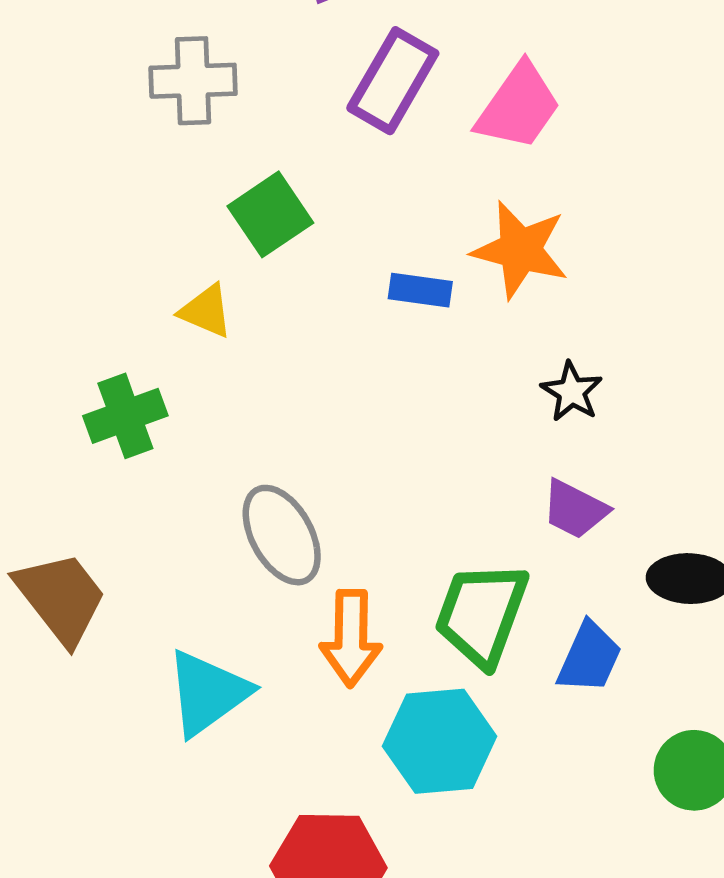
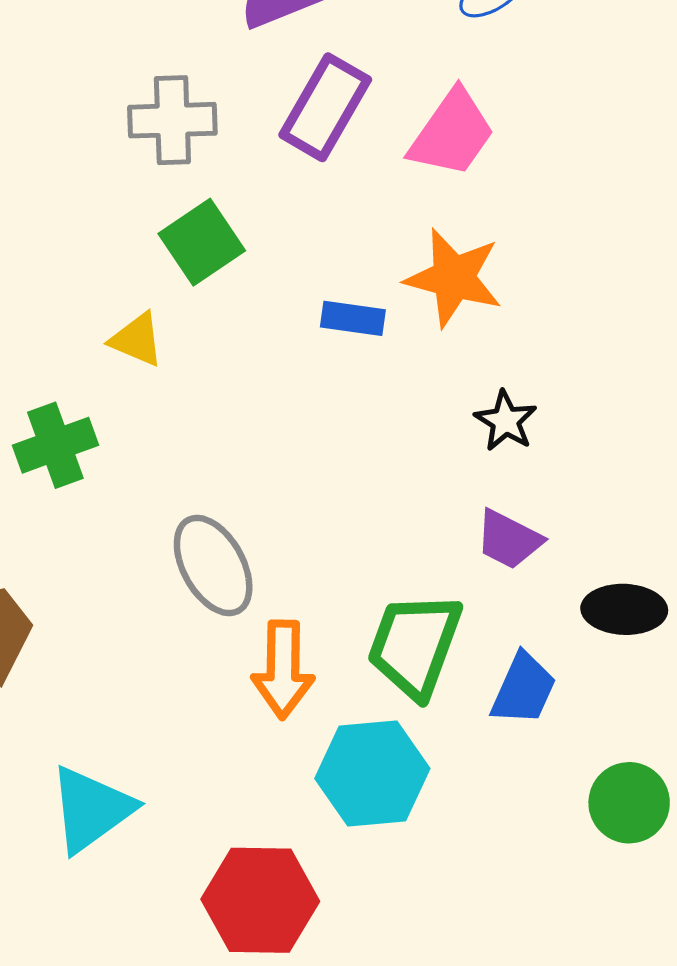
gray cross: (193, 81) -> (172, 120), moved
cyan triangle: (208, 693) -> (91, 809), moved

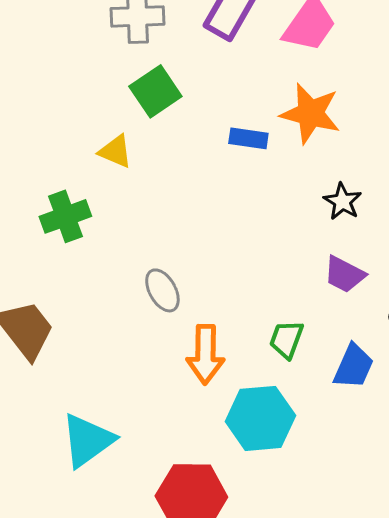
gray ellipse: (213, 565) -> (162, 290), size x0.7
green trapezoid: (415, 645) -> (286, 339), size x0.6

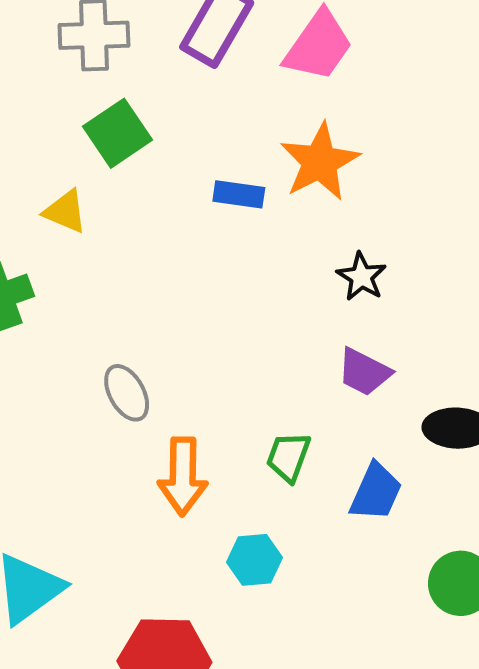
orange star: (310, 113) -> (320, 162), turned 30
cyan hexagon: (260, 418) -> (254, 560), size x0.6

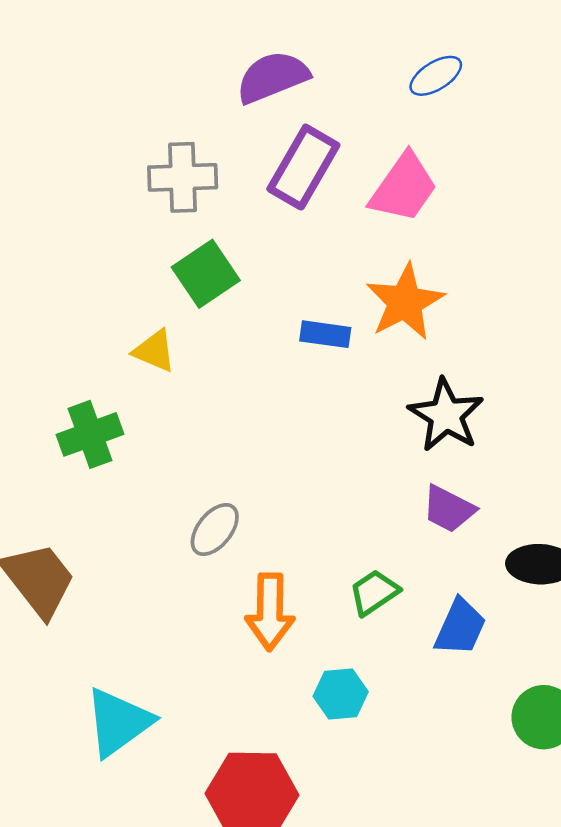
black star: (361, 277) -> (446, 415), size x1.5
gray ellipse: (127, 393) -> (215, 530), turned 68
green trapezoid: (288, 457) -> (374, 592), turned 36

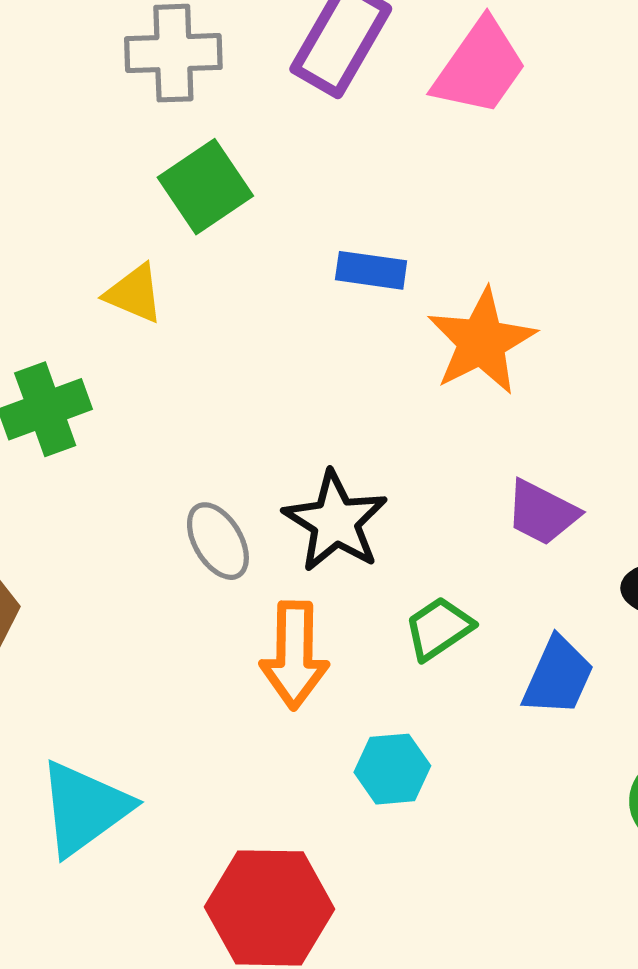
orange star: (405, 302) -> (481, 342), moved
black star: (446, 415) -> (335, 521), moved
gray ellipse: (215, 530) -> (218, 541), turned -70

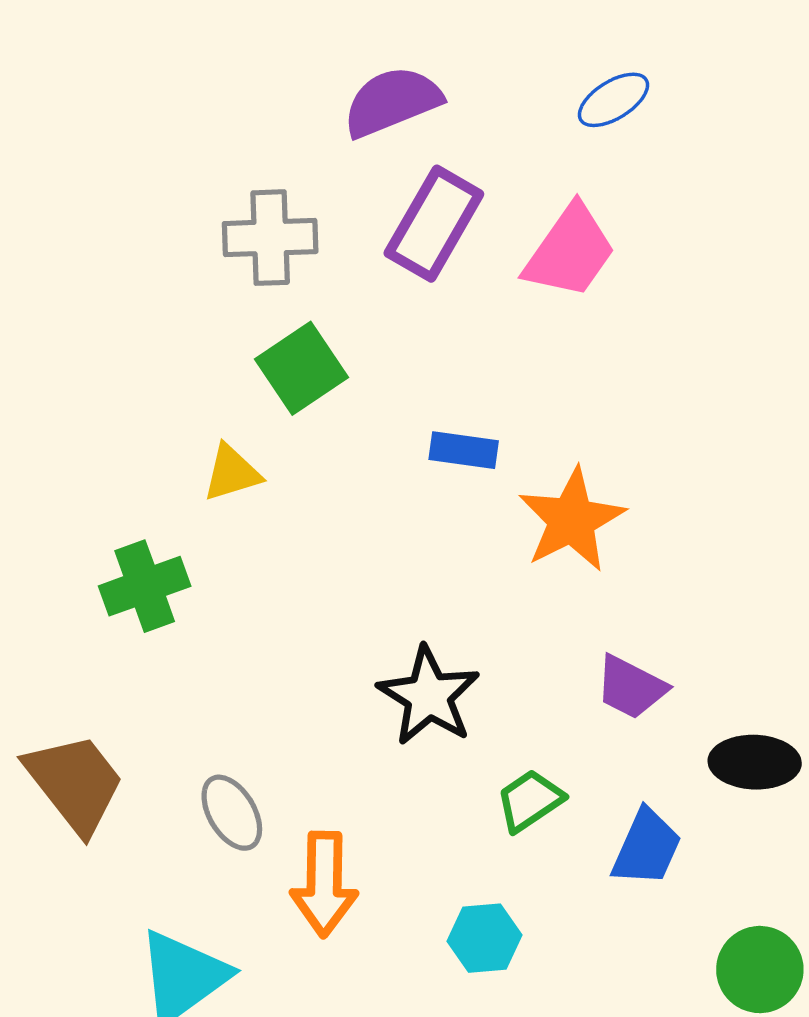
yellow triangle: (134, 293) -> (232, 473), turned -40
gray ellipse: (218, 541) -> (232, 813), moved
orange arrow: (294, 655) -> (324, 884), moved

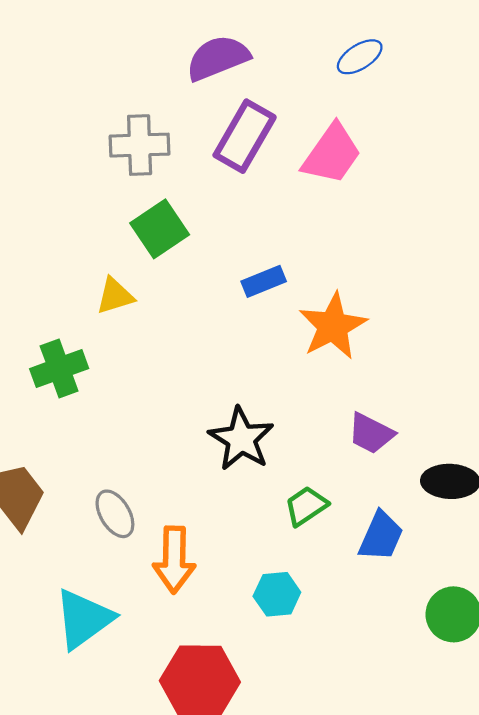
blue rectangle: (464, 450) -> (264, 281), turned -30

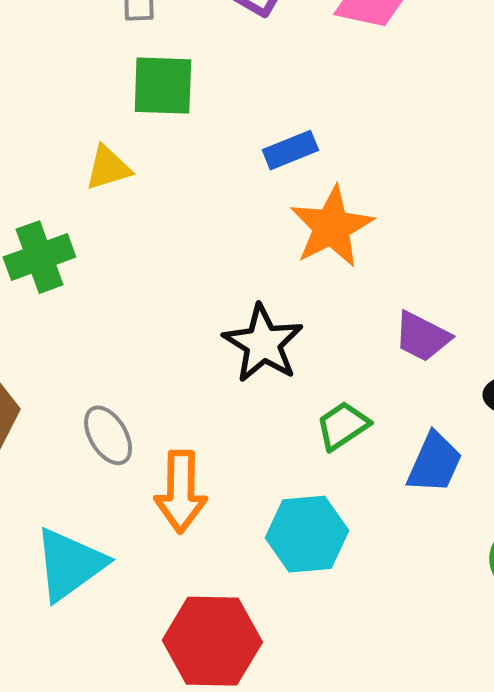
green square: (160, 229) -> (163, 86), turned 36
orange star: (333, 326) -> (332, 227), moved
cyan hexagon: (277, 594) -> (307, 534), size x1.4

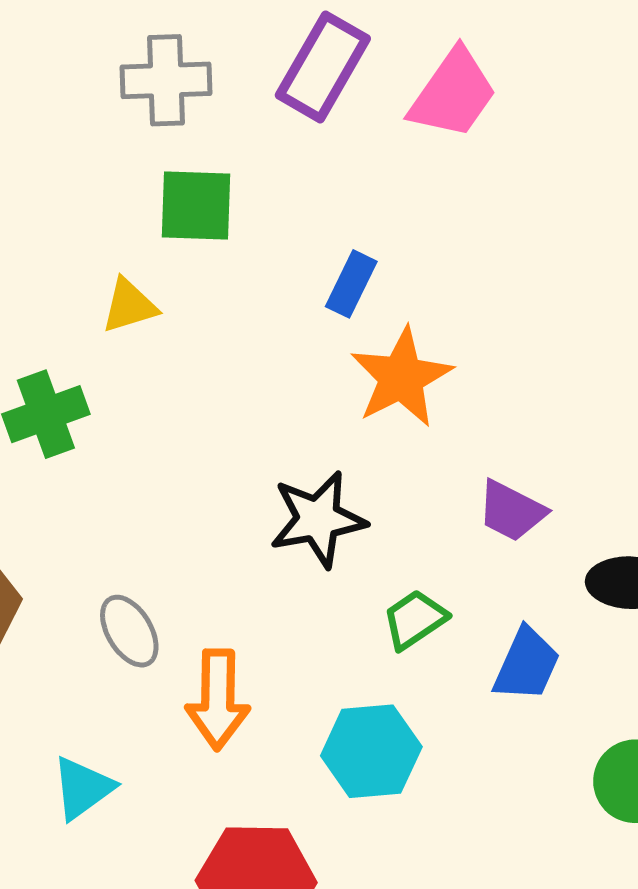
blue rectangle: (290, 150) -> (351, 284), turned -42
black star: (263, 343) -> (318, 519), turned 30
cyan triangle: (70, 564) -> (83, 788), size x0.7

